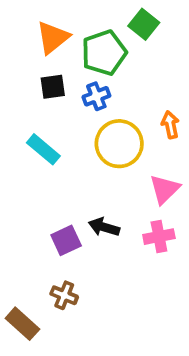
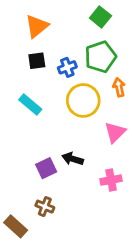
green pentagon: (104, 53) -> (100, 57), moved
pink cross: (159, 237) -> (111, 180), moved

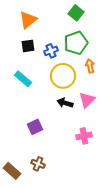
black arrow: (73, 159) -> (65, 103), moved
brown cross: (45, 207) -> (38, 164), moved

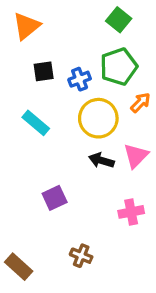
orange triangle: (28, 20) -> (26, 26), moved
orange arrow: (90, 66) -> (141, 103), turned 56
brown cross: (38, 164) -> (81, 256), moved

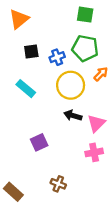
green square: (119, 20) -> (85, 15), turned -30
green pentagon: (119, 67) -> (85, 48), turned 30
pink triangle: (136, 156) -> (96, 123), moved

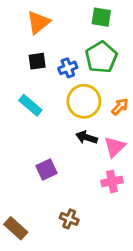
orange triangle: (19, 19) -> (38, 22), moved
green pentagon: (85, 48) -> (101, 57), turned 30
orange arrow: (101, 74) -> (120, 107), moved

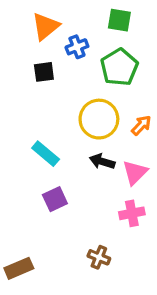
blue cross: (68, 68) -> (77, 47), moved
cyan rectangle: (30, 105) -> (46, 154), moved
brown cross: (69, 219) -> (99, 257), moved
brown rectangle: (16, 228) -> (19, 268), turned -65

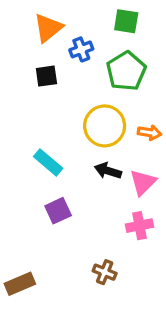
orange arrow: (141, 125) -> (149, 133), turned 55

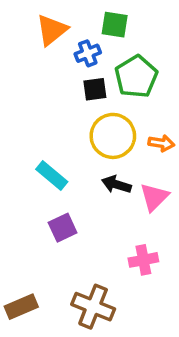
green square: (126, 21) -> (115, 25), moved
black square: (46, 76) -> (95, 89), moved
pink cross: (139, 226) -> (143, 260), moved
brown cross: (105, 272) -> (93, 307), moved, size x1.6

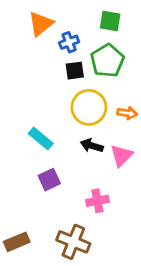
green square: (115, 25) -> (110, 21), moved
pink cross: (143, 260) -> (97, 201), moved

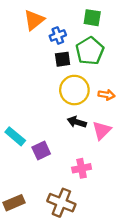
cyan rectangle: (41, 139) -> (15, 136), moved

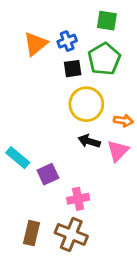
orange triangle: (34, 20) -> (36, 44), moved
orange arrow: (106, 95) -> (123, 121), moved
pink cross: (82, 168) -> (78, 199), moved
brown rectangle: (14, 203) -> (31, 233), moved, turned -54

